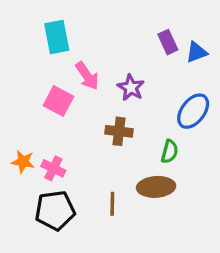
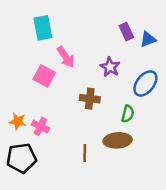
purple star: (131, 88) -> (110, 67), moved
black pentagon: (55, 210) -> (21, 158), moved

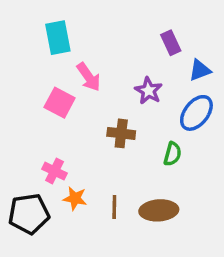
blue triangle: (148, 39) -> (200, 70), moved
orange star: (18, 121) -> (75, 198), moved
brown ellipse: (118, 140) -> (159, 210), moved

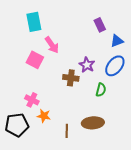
purple star: (149, 91) -> (87, 65), moved
brown line: (114, 207) -> (67, 131), moved

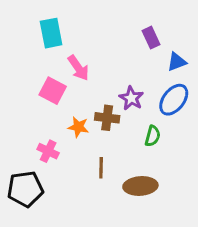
orange star: (44, 116) -> (78, 127), moved
brown line: (67, 131) -> (101, 168), moved

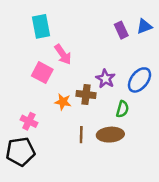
blue triangle: (177, 62) -> (144, 26), moved
pink cross: (48, 151) -> (29, 121), moved
brown ellipse: (140, 186) -> (110, 135), moved

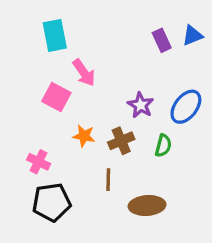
brown cross: (86, 94) -> (121, 141), moved, turned -30
brown ellipse: (110, 135) -> (147, 205), moved
black pentagon: (20, 152) -> (52, 202), moved

